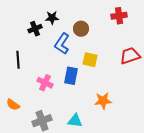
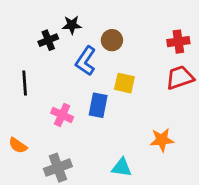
red cross: (119, 16) -> (178, 42), moved
orange star: (103, 101) -> (162, 140), moved
cyan triangle: (75, 121) -> (122, 168), moved

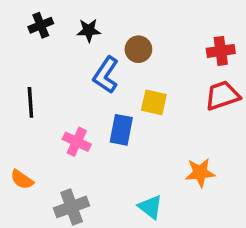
black cross: (48, 40) -> (41, 25), moved
cyan triangle: (122, 168) -> (150, 207), turned 30

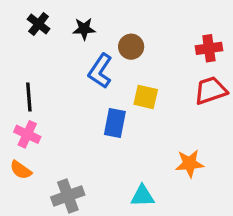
black cross: (41, 25) -> (39, 24), turned -30
pink cross: (77, 142) -> (27, 134), moved
cyan triangle: (150, 207) -> (142, 196), turned -40

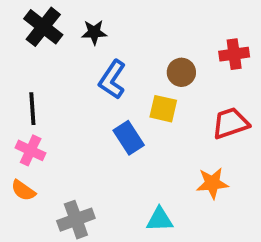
black cross: (39, 24) -> (43, 27), size x1.5
brown circle: (131, 47) -> (181, 72), moved
red trapezoid: (211, 90) -> (230, 123), moved
blue rectangle: (115, 123) -> (129, 138), turned -44

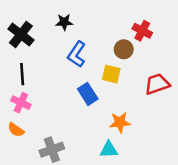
black cross: (43, 27) -> (21, 34), moved
red cross: (234, 54) -> (142, 31), moved, turned 36
orange star: (212, 183) -> (120, 122), moved

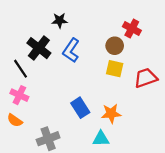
black cross: (21, 34) -> (39, 48), moved
black line: (22, 74) -> (21, 69), turned -30
yellow square: (111, 74) -> (115, 69), moved
blue rectangle: (88, 94) -> (80, 108), moved

